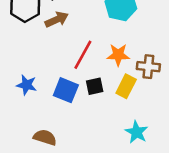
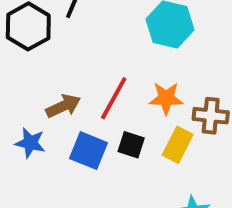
brown arrow: (57, 19) -> (63, 106), moved
black square: (95, 86) -> (131, 145), turned 30

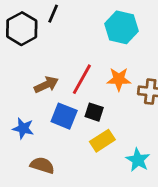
blue star: (30, 143) -> (23, 128), moved
yellow rectangle: (178, 145) -> (102, 141), moved, turned 30

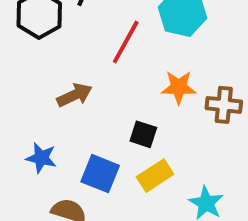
red line: (82, 79) -> (126, 42), moved
blue square: (64, 116) -> (100, 174), moved

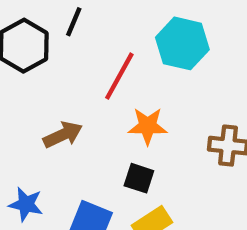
orange star: (179, 87) -> (148, 126), moved

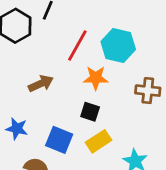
cyan hexagon: (182, 43) -> (118, 45), moved

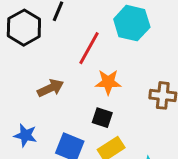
cyan hexagon: (118, 45) -> (132, 23), moved

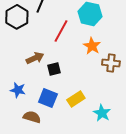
orange star: (108, 82) -> (92, 46), moved, turned 30
black square: (102, 118) -> (54, 69), moved, turned -32

